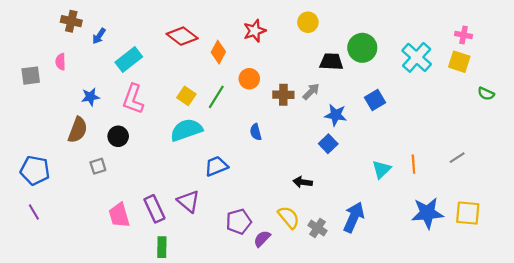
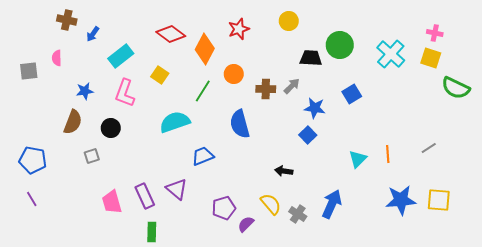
orange diamond: (218, 52) -> (205, 49), size x1.4
green semicircle: (486, 94) -> (456, 88), size x1.8
yellow square: (186, 96) -> (160, 75), moved
blue semicircle: (256, 132) -> (240, 124), size x1.8

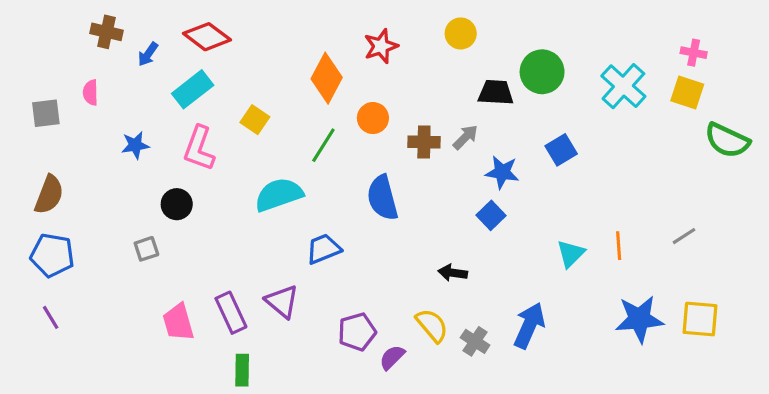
red diamond: (171, 34) -> (207, 37), moved
brown semicircle: (73, 122) -> (49, 195), moved

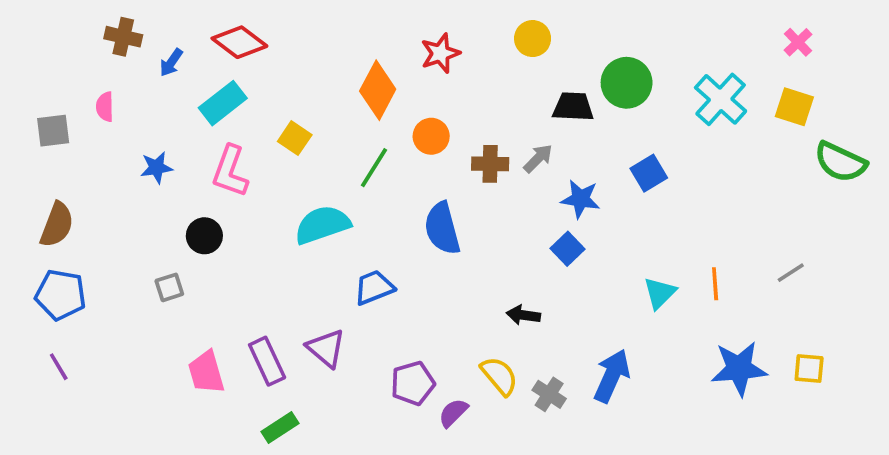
pink cross: (694, 53) -> (798, 42), moved, turned 35
yellow square: (700, 319) -> (809, 369), size x0.7
green rectangle: (242, 370) -> (280, 428), turned 56

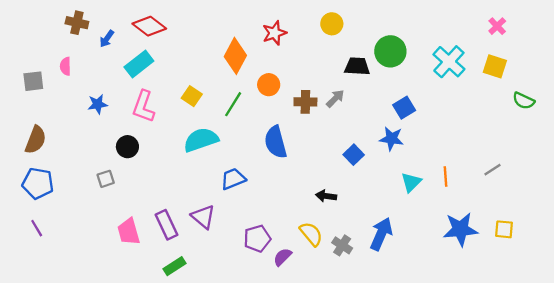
yellow square: (295, 138) -> (192, 96), moved
green semicircle: (840, 162) -> (524, 101), size x0.7
blue star: (580, 199) -> (392, 139), moved

